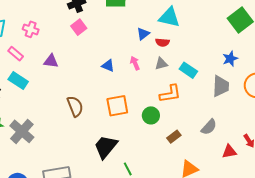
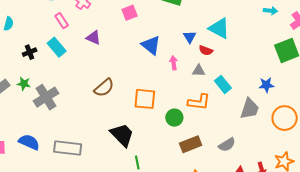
blue triangle: (143, 34) -> (190, 37), turned -40
blue triangle: (108, 66) -> (151, 45), moved, size x1.5
brown semicircle: (75, 106) -> (104, 88), turned 55
brown rectangle: (174, 137) -> (191, 144), size x1.5
black trapezoid: (106, 147) -> (122, 135), turned 80

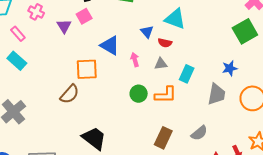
purple triangle: (93, 38) -> (64, 26), moved, turned 42
cyan rectangle: (223, 84) -> (187, 74), turned 72
orange square: (145, 99) -> (87, 69), moved
green circle: (174, 118) -> (139, 94), moved
brown rectangle: (191, 144) -> (163, 138), turned -35

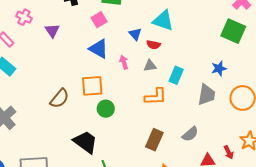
pink square: (84, 16) -> (99, 20), moved
green square: (245, 31) -> (233, 31), turned -35
orange square: (87, 69) -> (92, 86), moved
green circle: (139, 94) -> (106, 109), moved

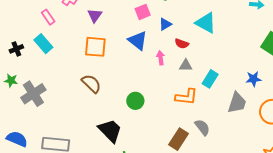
blue triangle: (135, 34) -> (165, 24), moved, turned 32
red semicircle: (154, 45) -> (182, 44), moved
orange square: (92, 86) -> (95, 47), moved
brown semicircle: (60, 99) -> (91, 84), turned -95
gray semicircle: (190, 134) -> (202, 127), moved, turned -96

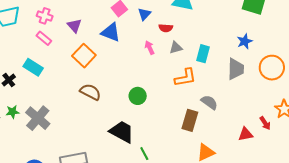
pink rectangle: (48, 17) -> (44, 38), moved
blue triangle: (138, 41) -> (111, 32), moved
orange square: (95, 47) -> (84, 56), turned -35

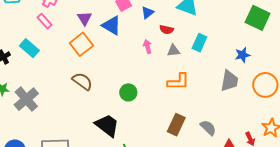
purple triangle: (74, 26) -> (85, 18), moved
cyan rectangle: (203, 54) -> (199, 43), moved
gray semicircle: (209, 102) -> (208, 128), moved

